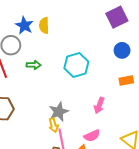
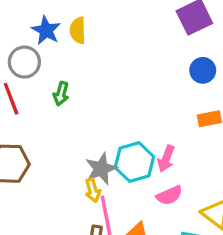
green arrow: (34, 65) -> (61, 94), turned 104
cyan hexagon: (76, 65) -> (134, 162), moved
pink semicircle: (92, 136) -> (169, 195), moved

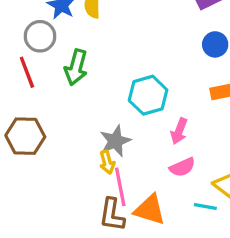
green arrow: (61, 94) -> (76, 67), size x1.5
cyan hexagon: (134, 162) -> (148, 95), moved

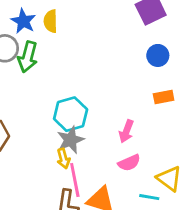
green arrow: (76, 67) -> (28, 57), moved
cyan hexagon: (148, 95) -> (71, 114), moved

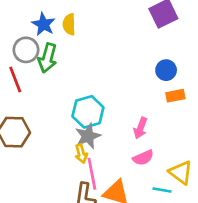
blue circle: (158, 55) -> (166, 70), moved

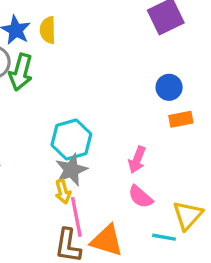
pink semicircle: (143, 158) -> (140, 197), turned 65
yellow triangle: (181, 172) -> (188, 215), turned 35

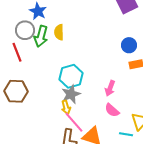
yellow semicircle: (48, 30) -> (59, 32), moved
pink line: (76, 217) -> (74, 122), turned -30

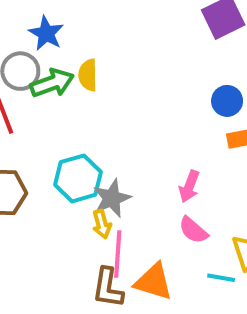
green arrow: (41, 36) -> (52, 83), turned -125
cyan hexagon: (71, 76) -> (78, 178), moved
pink line: (74, 122) -> (118, 254), turned 45

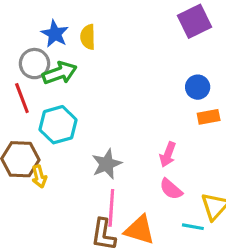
yellow semicircle: (88, 75) -> (88, 37), moved
cyan hexagon: (78, 178) -> (58, 125), moved
yellow arrow: (102, 224) -> (39, 176), moved

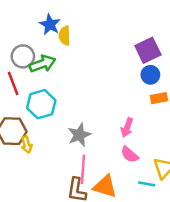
purple square: (194, 21) -> (148, 50), moved
blue star: (55, 34) -> (50, 25), moved

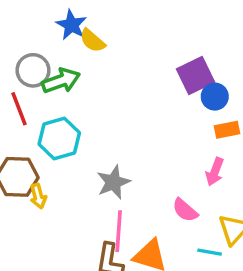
yellow semicircle: (65, 36) -> (92, 41), turned -48
purple square: (148, 50) -> (196, 76), moved
pink arrow: (127, 128) -> (215, 172), moved

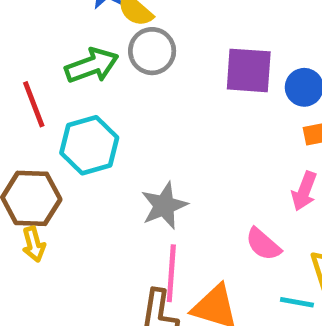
gray circle: (33, 70) -> (152, 51), moved
purple square: (196, 76) -> (249, 70), moved, turned 30
yellow arrow: (38, 196) -> (34, 244), moved

